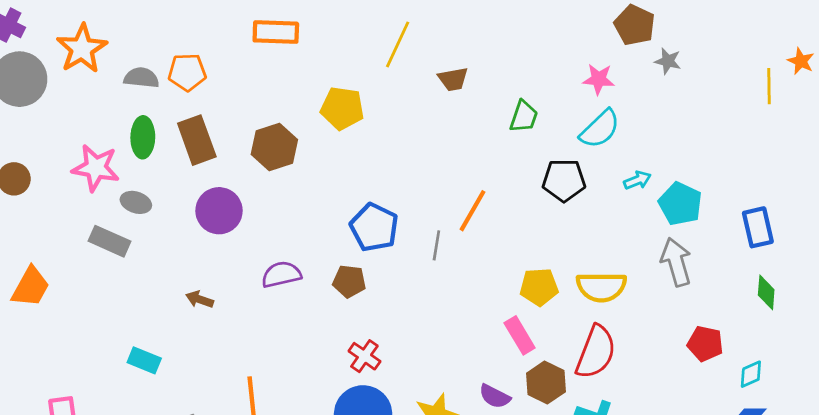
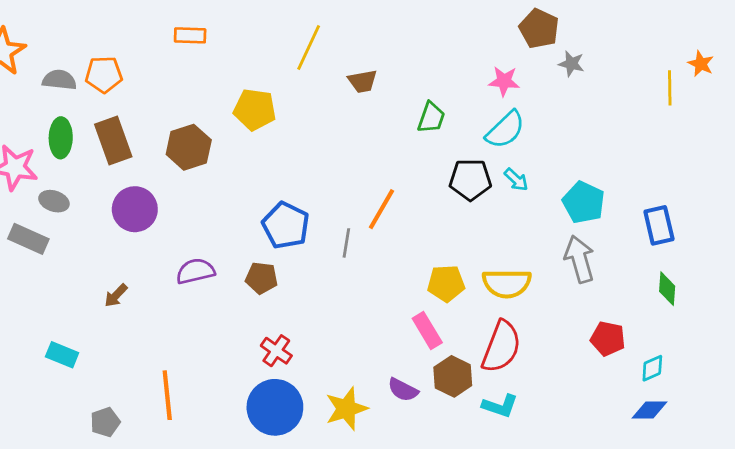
orange rectangle: (276, 32) -> (190, 35), size x0.7
cyan arrow: (637, 180) -> (516, 180), moved, turned 65
brown arrow: (200, 299) -> (116, 295), turned -65

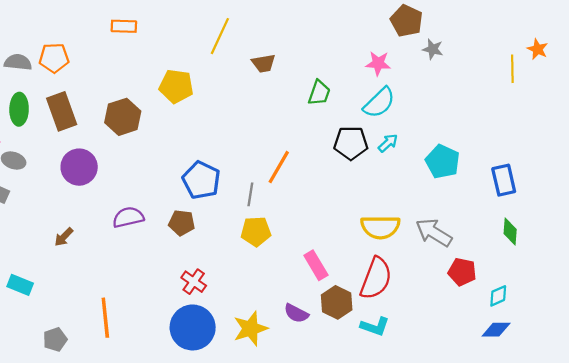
cyan arrow: (516, 180) -> (388, 143), turned -85
gray arrow: (579, 259) -> (434, 233), moved, turned -42
yellow pentagon: (446, 283) -> (256, 231), moved

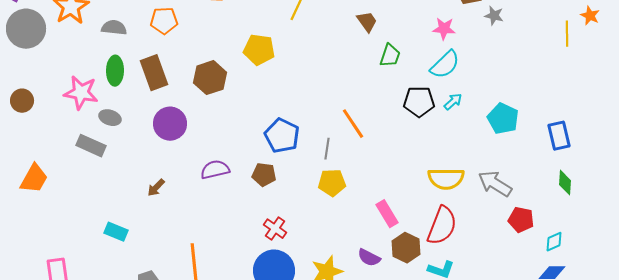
orange pentagon: (54, 58) -> (164, 21), moved
brown trapezoid: (264, 63) -> (367, 22), moved, turned -115
orange line: (279, 167) -> (353, 124), turned -64

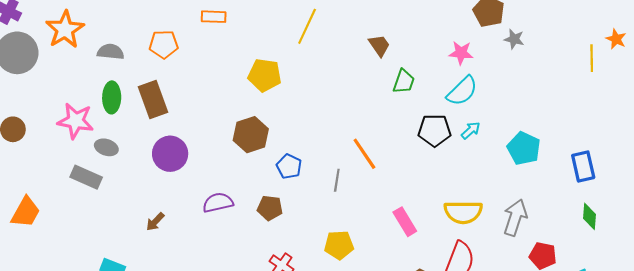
brown hexagon: (210, 78) -> (251, 135), moved
blue pentagon: (282, 136) -> (289, 166), size x0.7
yellow pentagon: (332, 183) -> (339, 245), moved
gray arrow: (495, 184) -> (515, 217), turned 76
pink rectangle: (387, 214) -> (405, 222), moved

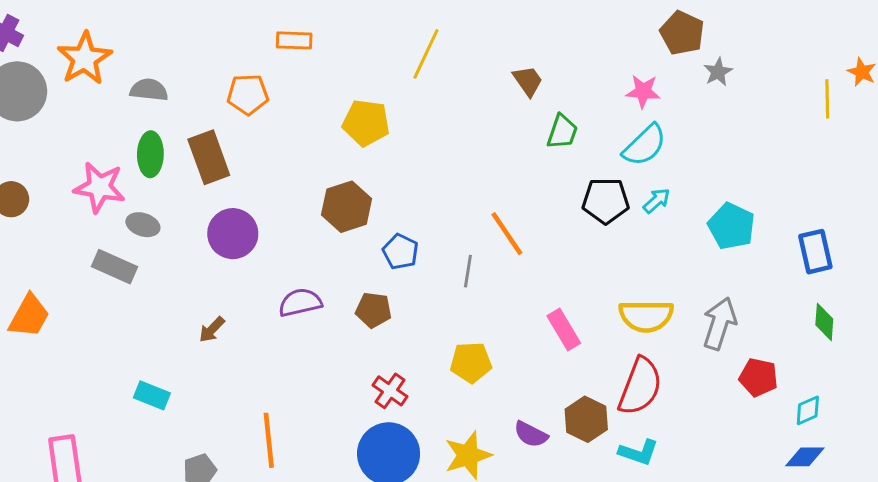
gray star: (514, 39) -> (718, 72), turned 30
orange pentagon: (164, 44) -> (248, 94), moved

